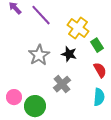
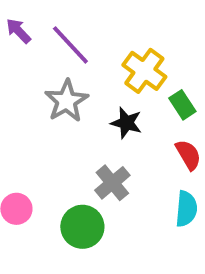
gray star: (39, 55) -> (66, 101), moved
green circle: (35, 106) -> (82, 227), moved

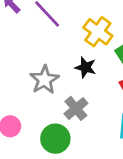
gray star: (66, 101) -> (44, 80), moved

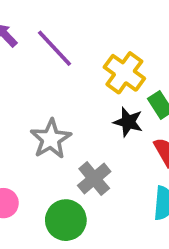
black star: (86, 67) -> (128, 122), moved

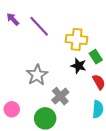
yellow cross: (124, 73) -> (77, 39), turned -30

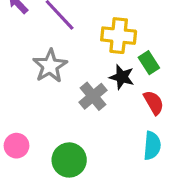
gray star: (37, 75) -> (50, 66), moved
gray cross: (60, 96) -> (93, 96), moved

